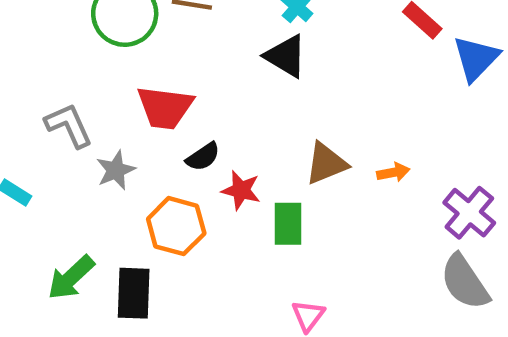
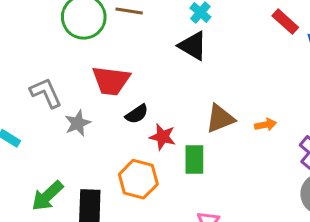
orange hexagon: (176, 226) -> (138, 179), moved

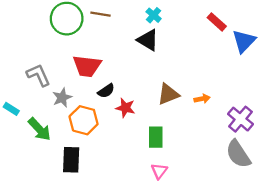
green rectangle: (194, 159) -> (156, 137), moved
orange hexagon: (138, 179) -> (84, 120), moved
green arrow: (47, 196) -> (40, 129), moved, turned -90

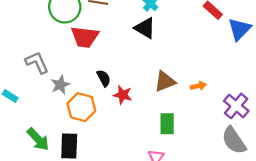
red trapezoid: (87, 66) -> (85, 37), moved
black semicircle: (106, 91) -> (104, 78), turned -84
green arrow: (40, 129) -> (38, 139), moved
green rectangle: (156, 137) -> (167, 124), moved

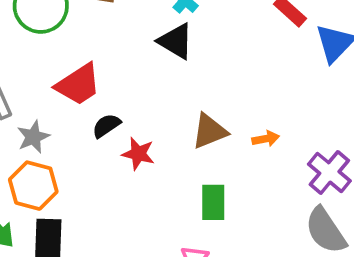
red trapezoid: (85, 37) -> (78, 84), moved, turned -40
black semicircle: (104, 78) -> (106, 126), turned -96
orange hexagon: (81, 107) -> (33, 186), moved

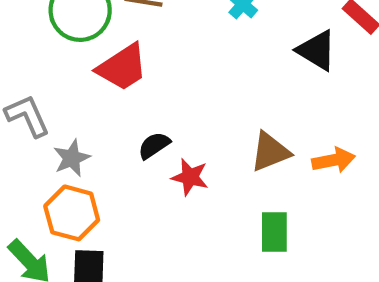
black triangle: (176, 41) -> (317, 50), moved
red trapezoid: (78, 84) -> (122, 67), moved
orange arrow: (266, 139) -> (333, 160), size x1.4

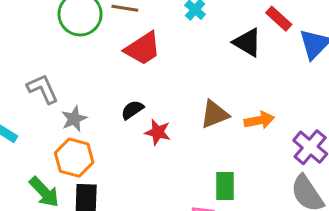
red trapezoid: (122, 67) -> (143, 49), moved
green rectangle: (274, 232) -> (225, 186), moved

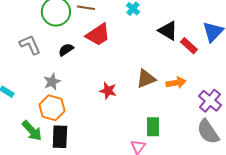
red rectangle: (279, 19) -> (189, 46), moved
gray L-shape: (43, 89) -> (30, 45), moved
black semicircle: (132, 110) -> (66, 50), moved

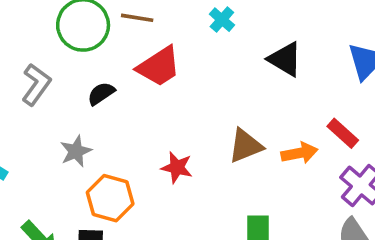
gray L-shape: (30, 45) -> (36, 84), turned 60
red rectangle: (189, 46) -> (343, 133), moved
orange hexagon: (52, 108) -> (110, 198), moved

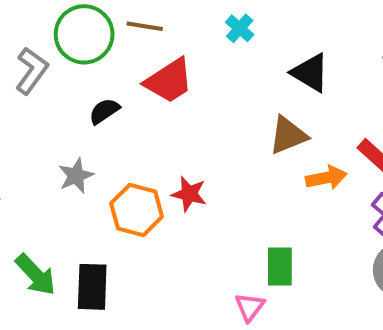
gray L-shape: (36, 84) -> (32, 71), moved
brown triangle: (245, 146) -> (288, 135), moved
orange hexagon: (110, 198) -> (137, 210), moved

